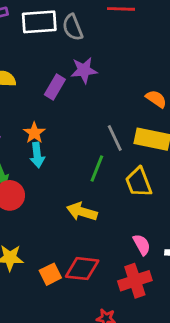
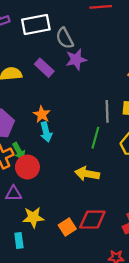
gray semicircle: (73, 27) -> (65, 38), moved
purple rectangle: (55, 87) -> (44, 68), moved, turned -72
gray line: (115, 138) -> (107, 111), turned 30

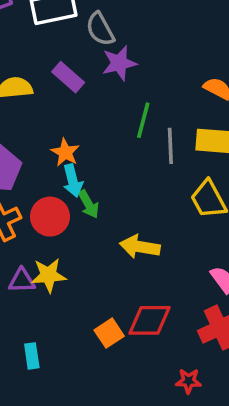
green line: (95, 138) -> (143, 120), moved
green arrow: (19, 151) -> (89, 204), moved
red circle: (27, 167) -> (50, 217), moved
yellow star: (33, 217) -> (49, 275), moved

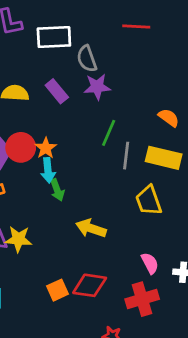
red circle: (50, 217) -> (21, 147), moved

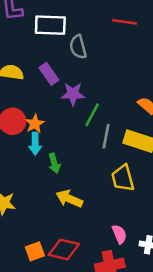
purple star: (97, 87) -> (73, 94), moved
green arrow: (57, 190) -> (54, 163), moved

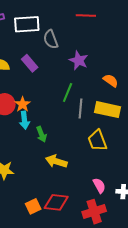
purple star: (73, 94) -> (79, 60), moved, turned 30

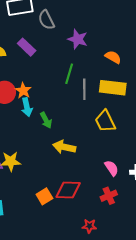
red cross: (94, 212) -> (109, 196), size x0.7

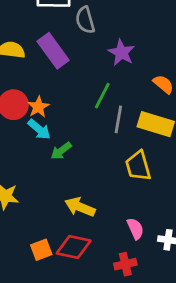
purple rectangle: (27, 47) -> (53, 51), size x1.4
cyan arrow: (27, 107) -> (39, 129), turned -48
green arrow: (46, 120) -> (61, 151), turned 70
yellow arrow: (64, 147) -> (80, 207), moved

